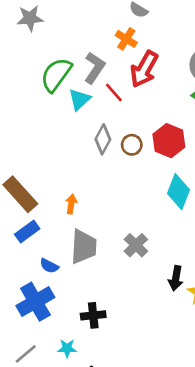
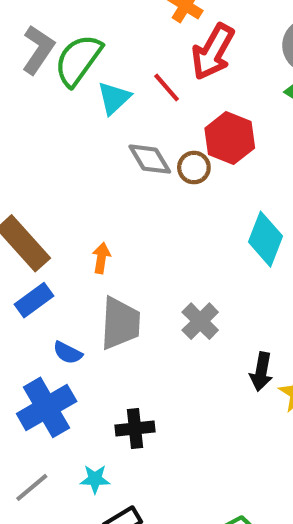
gray L-shape: (95, 68) -> (38, 50), moved
gray diamond: (103, 139) -> (150, 159), turned -60
red hexagon: (169, 141) -> (230, 138), moved

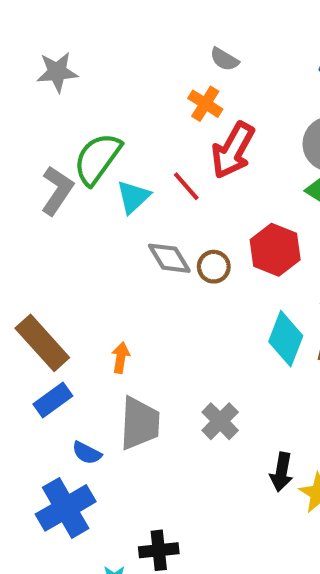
gray L-shape: (38, 50) -> (57, 190), moved
red hexagon: (230, 138) -> (275, 250), moved
black cross: (135, 429) -> (159, 550), moved

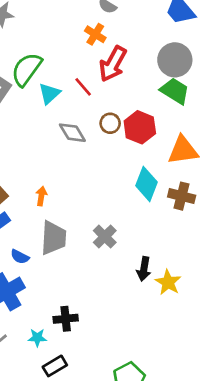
brown circle: (214, 267) -> (110, 123), moved

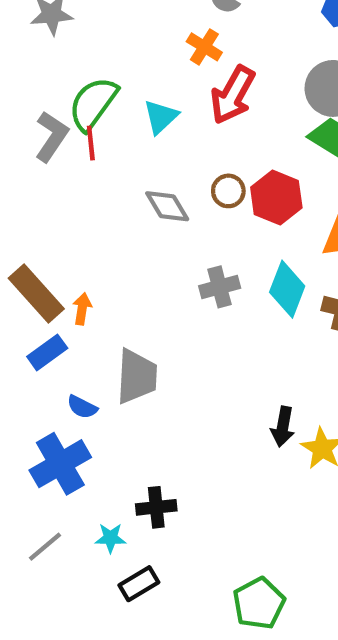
red line: (83, 87) -> (91, 143), moved, turned 35
cyan triangle: (49, 94) -> (161, 117), moved
orange arrow: (41, 196) -> (82, 309), moved
gray cross: (105, 237) -> (220, 287), moved, turned 30

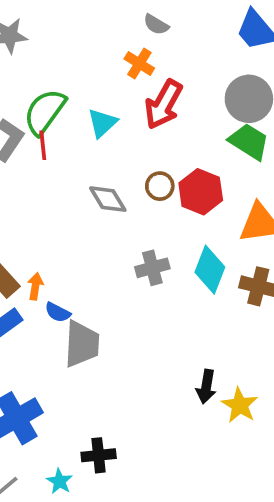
blue semicircle: (82, 407) -> (58, 312), moved
cyan star: (110, 538) -> (60, 481), turned 30

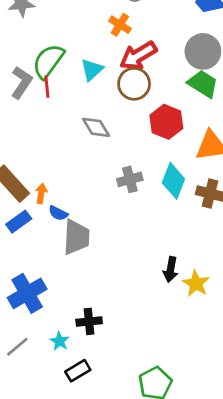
red arrow: (163, 104) -> (138, 56), turned 30
brown circle: (160, 186) -> (134, 84), moved, size x1.5

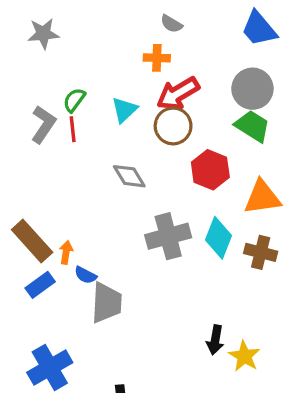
orange cross: (120, 25) -> (157, 58), turned -30
green semicircle: (48, 61) -> (74, 100), size x0.6
gray cross: (130, 179) -> (168, 236), size x1.5

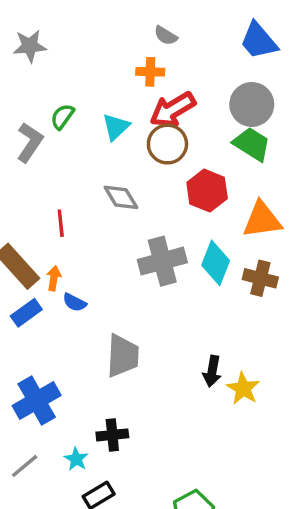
red line: (73, 129) -> (61, 223), moved
gray trapezoid: (107, 303) -> (123, 356), moved

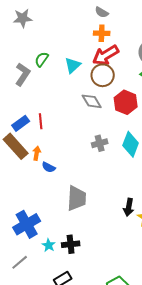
orange cross: (150, 72) -> (102, 33), moved
gray diamond: (121, 197) -> (92, 101), moved
gray cross: (162, 261) -> (100, 143), size x0.6
blue rectangle: (26, 313) -> (21, 123), moved
cyan star: (76, 459) -> (49, 245), moved

